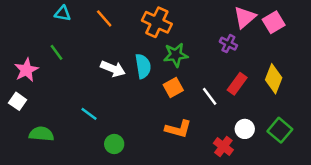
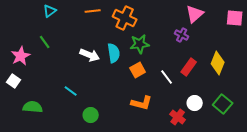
cyan triangle: (63, 13) -> (50, 11), turned -48
orange line: (104, 18) -> (93, 11), moved, turned -56
pink square: (274, 22) -> (235, 18), moved, turned 36

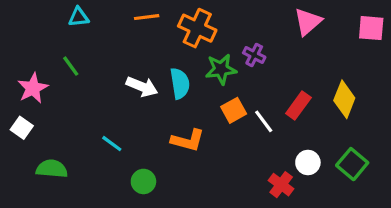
cyan triangle: (50, 11) -> (79, 17), turned 32
purple cross: (182, 35) -> (254, 55), moved
orange square: (138, 70) -> (234, 110), moved
orange L-shape: (142, 103) -> (188, 140), moved

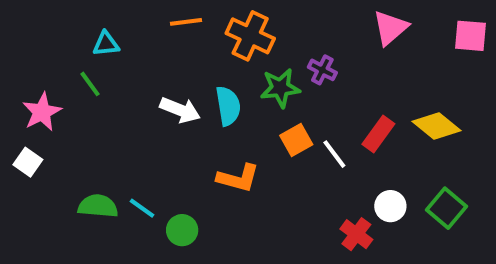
cyan triangle: (79, 17) -> (106, 44), moved
yellow diamond: (344, 99) -> (436, 126), turned -72
cyan line: (112, 144) -> (142, 208), moved
green semicircle: (52, 169) -> (98, 206), moved

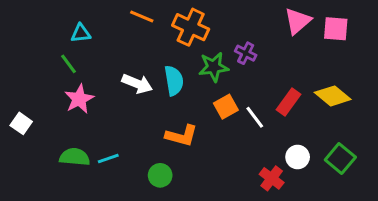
orange line: (186, 22) -> (142, 17), turned 30
pink square: (471, 36) -> (336, 29), moved
pink star: (42, 112) -> (79, 99), moved
cyan line: (142, 208) -> (108, 159), turned -55
green circle: (182, 230) -> (160, 175), moved

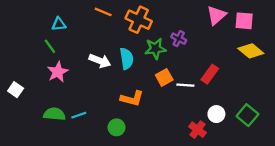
yellow diamond: (333, 96) -> (251, 51), moved
white line: (255, 117) -> (185, 85), turned -49

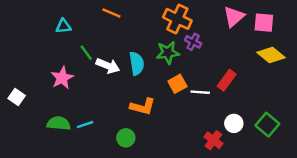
orange cross: (139, 20) -> (177, 19), moved
green line: (50, 46) -> (86, 53), moved

